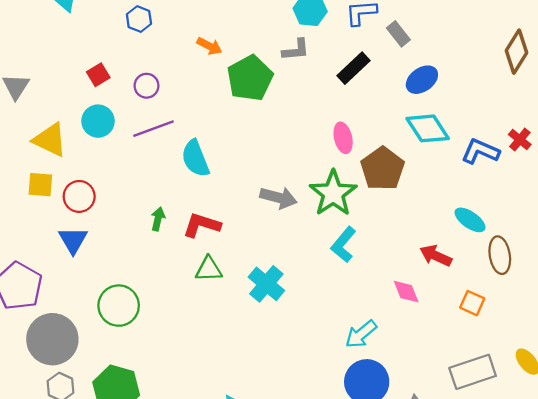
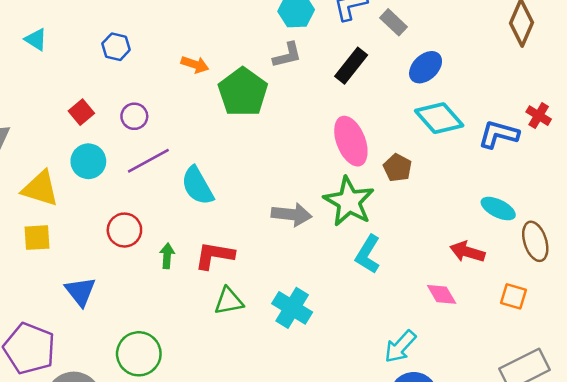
pink ellipse: (343, 138) -> (351, 141), size x1.5
brown pentagon: (383, 169) -> (397, 168), size x0.6
red circle: (79, 196) -> (124, 230), moved

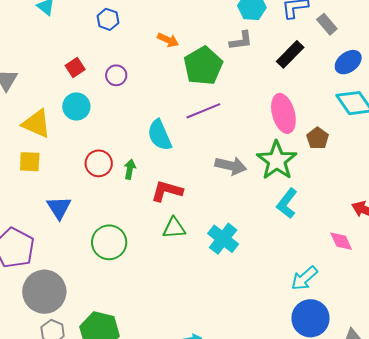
purple line: (148, 161) -> (203, 111), moved
green arrow: (167, 256) -> (130, 169), moved
green circle: (139, 354) -> (109, 242), moved

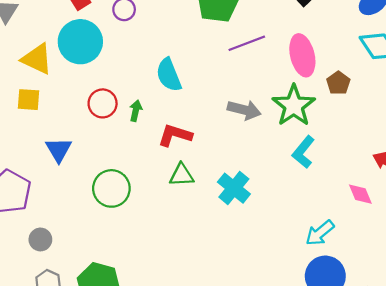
cyan circle: (76, 106) -> (80, 42), size x1.5
purple line: (203, 111) -> (247, 43), moved
gray circle: (44, 292) -> (40, 239), size x0.5

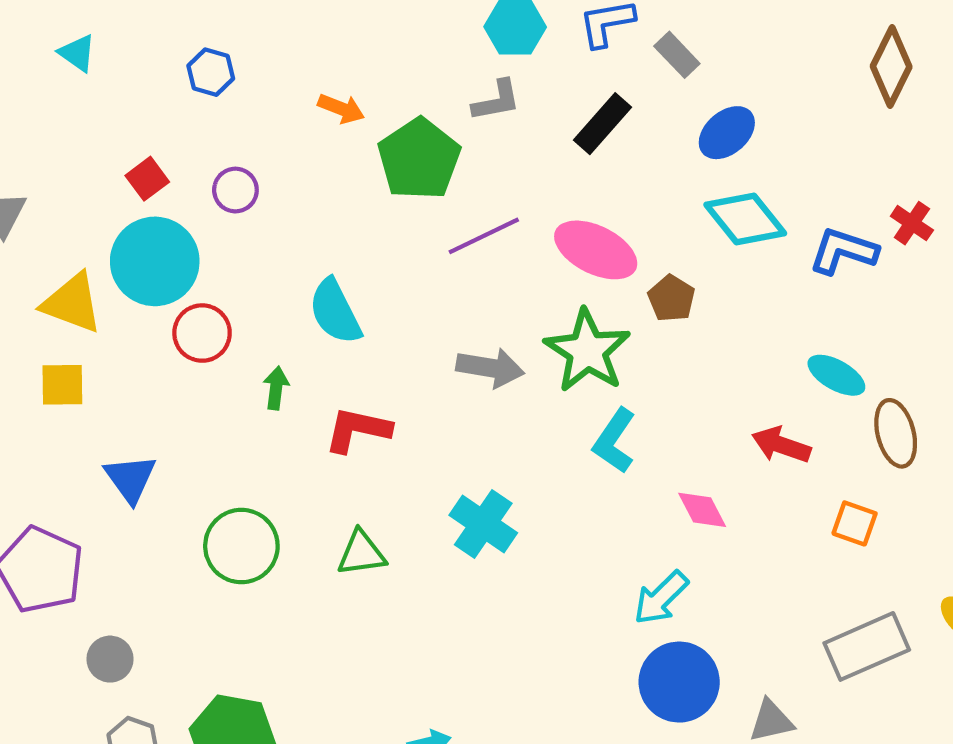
pink ellipse: (302, 55) -> (596, 250), turned -45
red circle: (103, 103) -> (202, 333), moved
green triangle: (182, 175) -> (361, 553), moved
pink diamond: (360, 194) -> (702, 510), moved

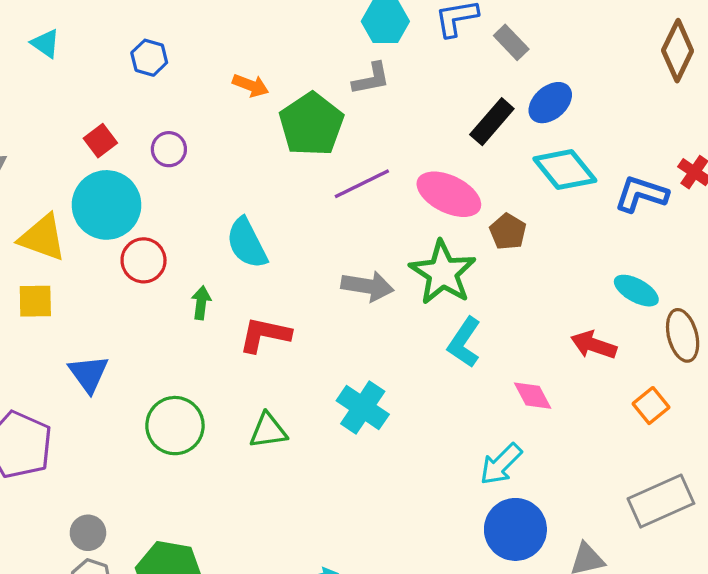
black rectangle: (602, 124) -> (492, 122), moved
orange square: (855, 523) -> (651, 406), turned 32
gray circle: (110, 659) -> (88, 533), moved

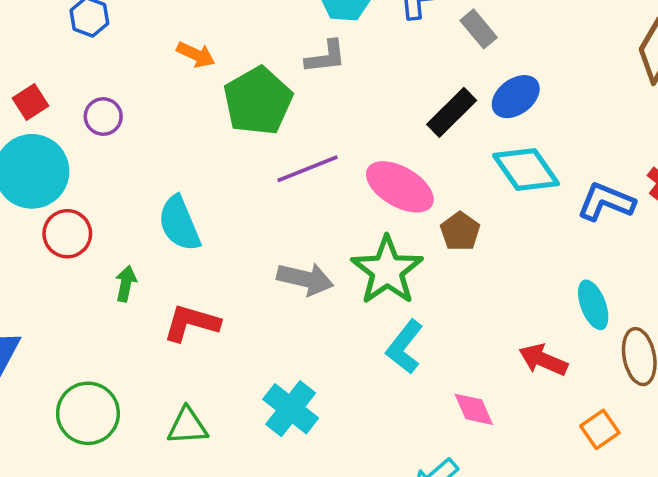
cyan ellipse: (636, 291) -> (593, 305), turned 36

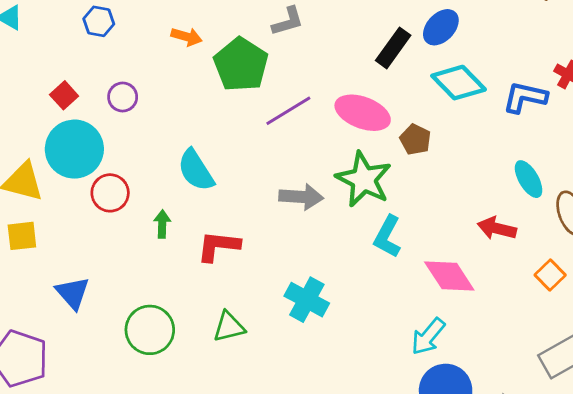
pink diamond: (474, 409) -> (449, 276), size x1.5

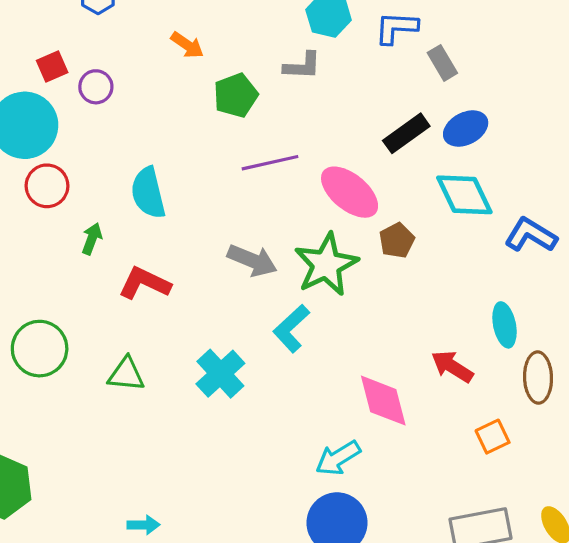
green pentagon: (241, 65) -> (236, 95), size x0.7
red square: (64, 95) -> (52, 67), moved
cyan L-shape: (387, 237) -> (291, 329), moved

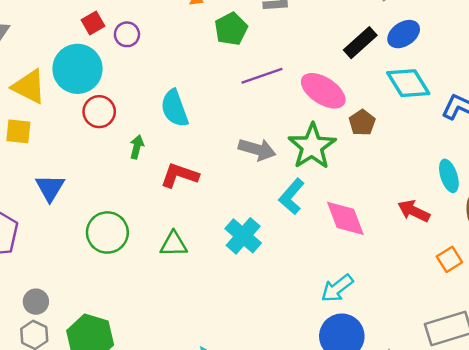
pink diamond: (383, 401) -> (345, 218), moved

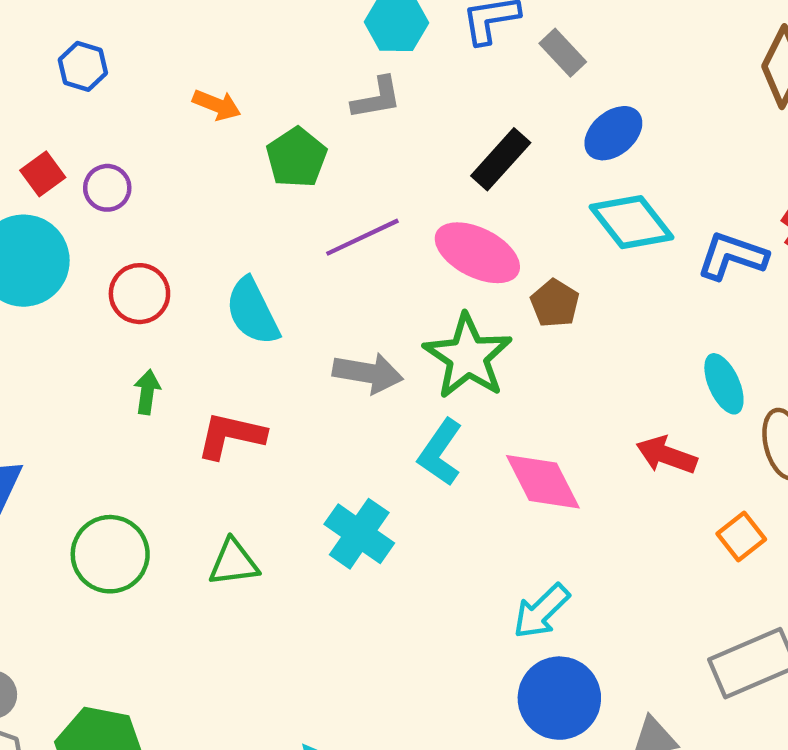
black rectangle: (360, 43) -> (501, 159), moved
cyan semicircle: (174, 108) -> (252, 311), moved
red circle: (99, 112) -> (139, 294), moved

